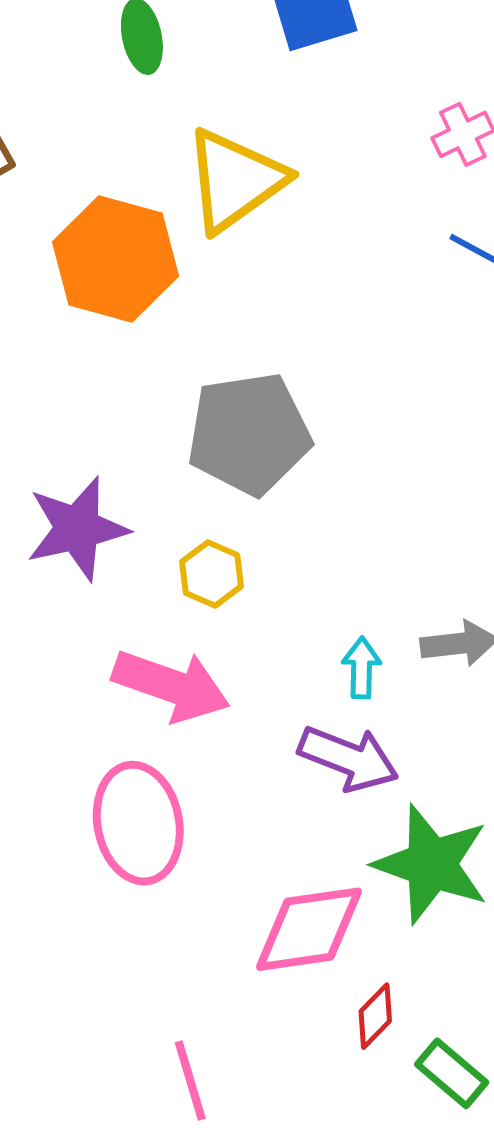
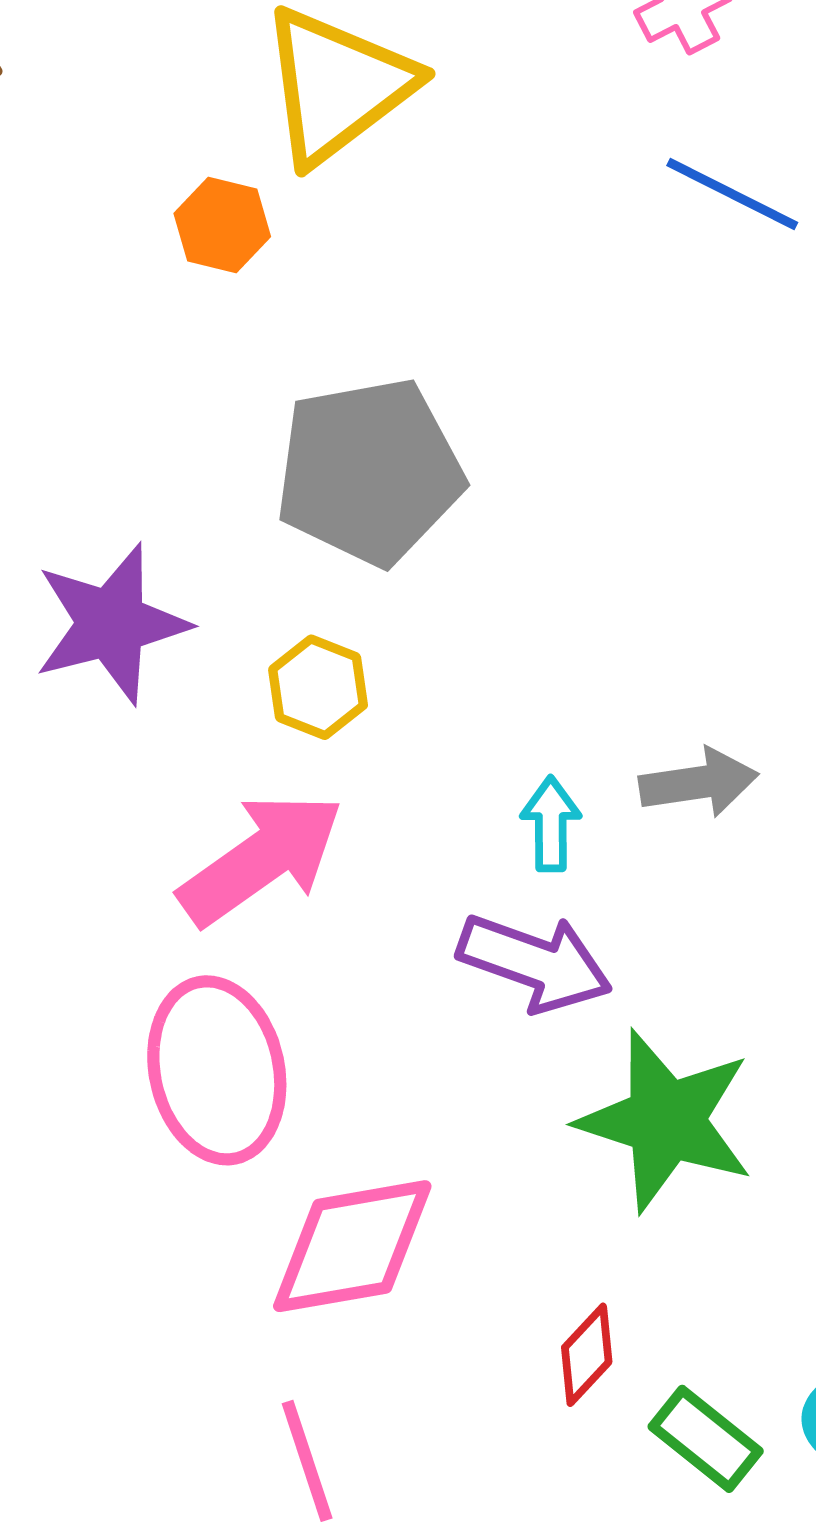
orange hexagon: (115, 259) -> (222, 225), moved, size x0.5
pink arrow: (171, 685) -> (261, 859), turned -53
pink diamond: (309, 929) -> (352, 1246), moved

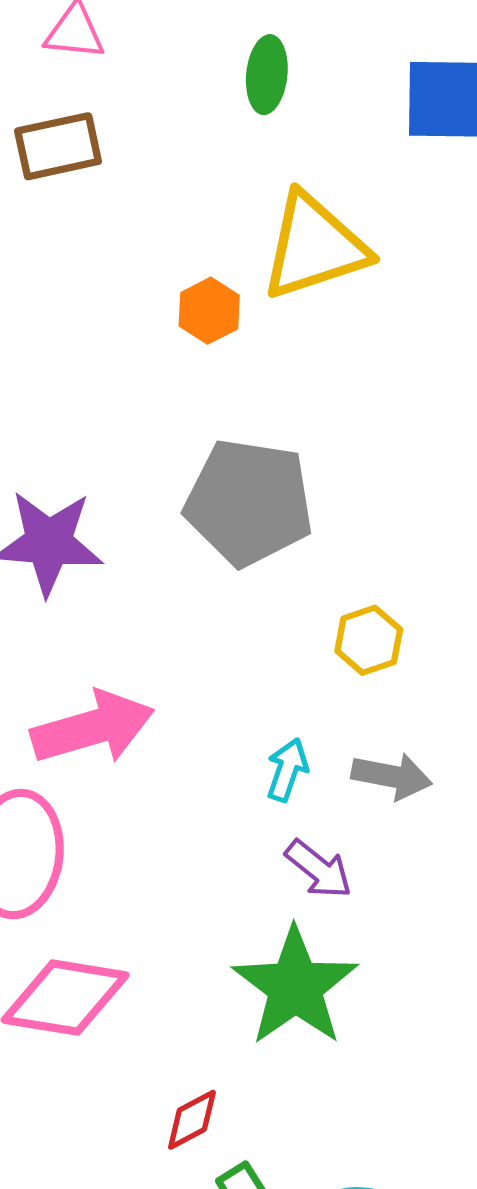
yellow hexagon: (318, 687) -> (369, 640), moved
purple arrow: (535, 963) -> (319, 869), moved, size x0.7

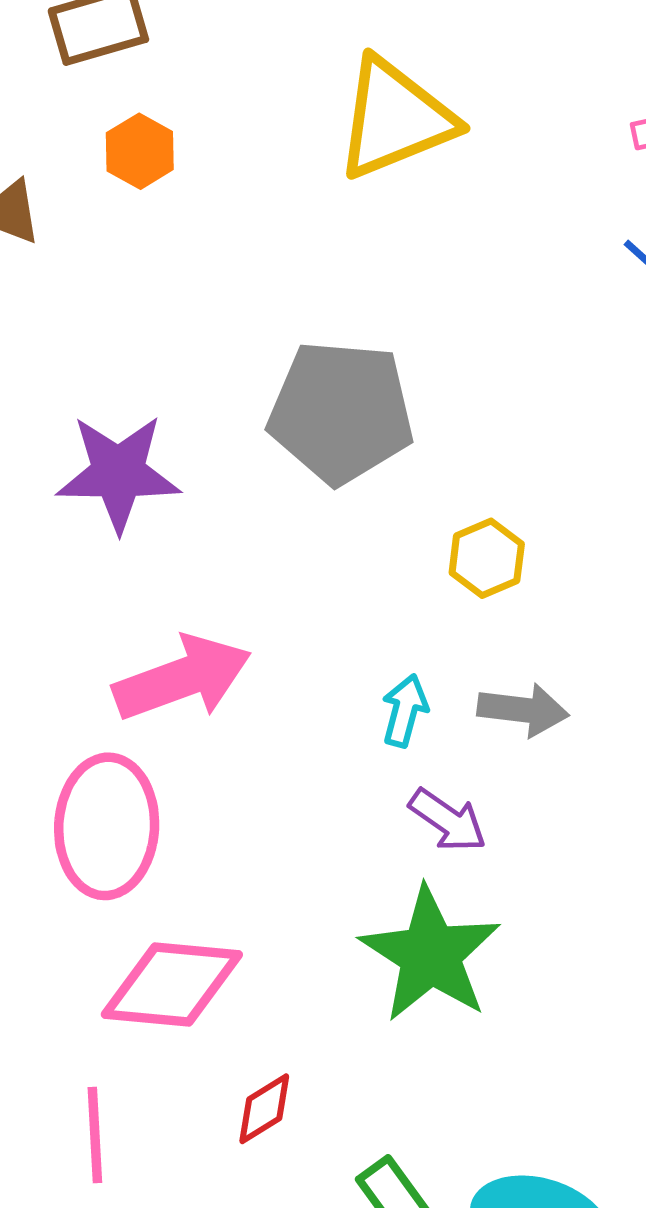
orange hexagon: (209, 311) -> (140, 151), moved
red diamond: (192, 1120) -> (264, 1109), moved

